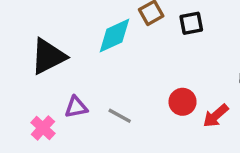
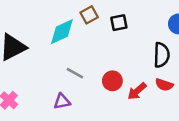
purple triangle: (76, 107) -> (62, 102), moved
gray line: (120, 116) -> (75, 73), moved

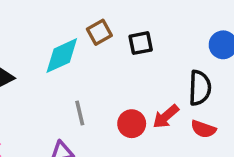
gray line: (75, 73) -> (80, 113), turned 48
red arrow: (137, 91) -> (166, 117), moved

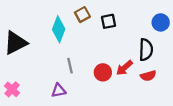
cyan diamond: (62, 56) -> (59, 29), turned -45
red semicircle: (203, 129) -> (148, 76), turned -35

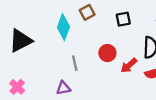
black square: (108, 21) -> (123, 19), moved
red circle: (103, 72) -> (107, 53), moved

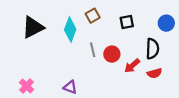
black triangle: (20, 41) -> (33, 27), moved
gray line: (75, 63) -> (93, 50), moved
purple triangle: (63, 88) -> (70, 87), turned 32

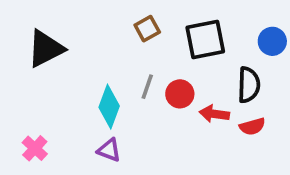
black square: (127, 22) -> (205, 39), size x1.6
cyan diamond: (70, 29) -> (109, 107), moved
gray line: (93, 50) -> (147, 87), turned 32
red arrow: (132, 66) -> (214, 114), turned 49

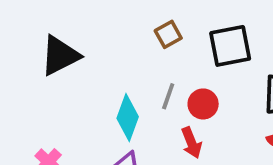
red arrow: (214, 114) -> (191, 143), moved, turned -120

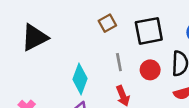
gray line: (168, 96) -> (119, 62), moved, turned -30
red circle: (203, 104) -> (150, 70), moved

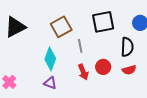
brown square: (107, 23) -> (61, 27), moved, size x1.5
red circle: (150, 70) -> (103, 67), moved

